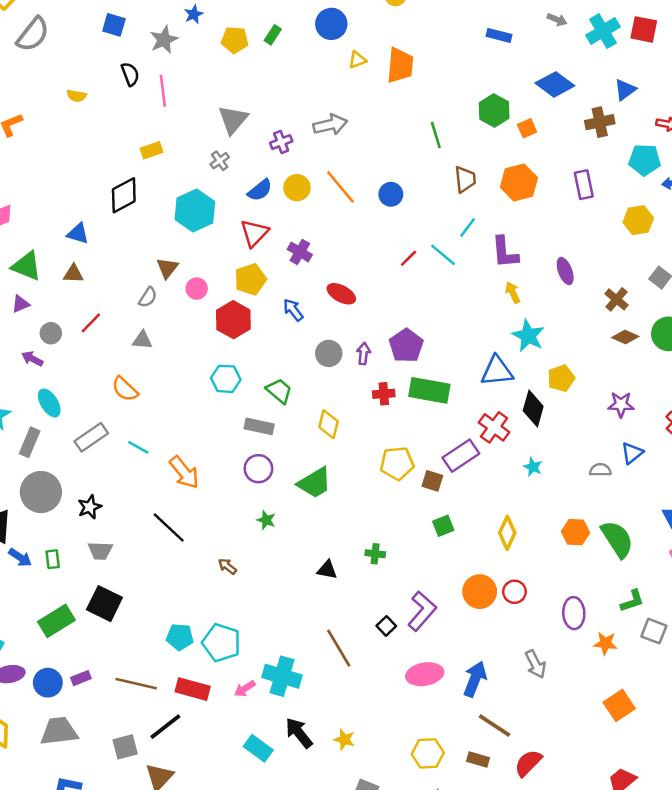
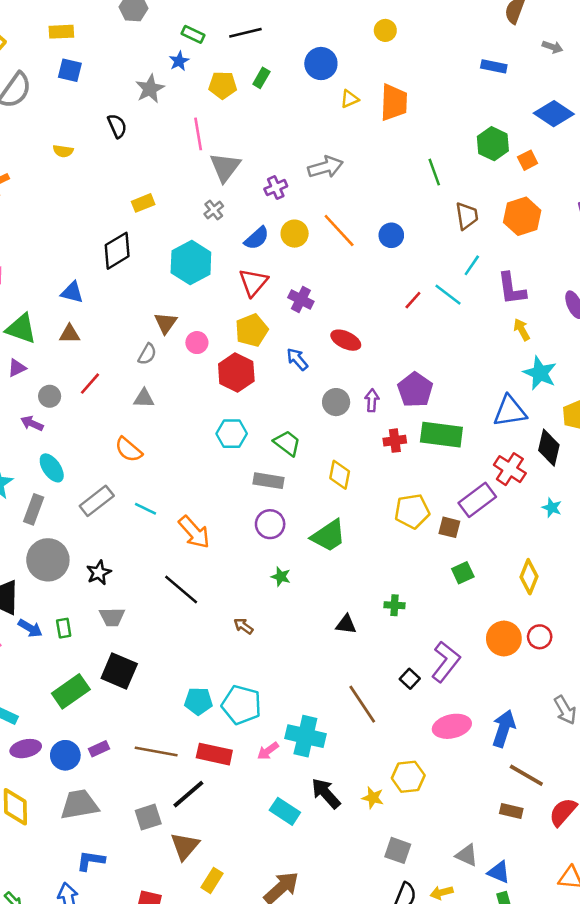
blue square: (114, 25) -> (70, 70), moved
pink line: (163, 91) -> (198, 134), moved
yellow hexagon: (428, 753) -> (408, 777), moved

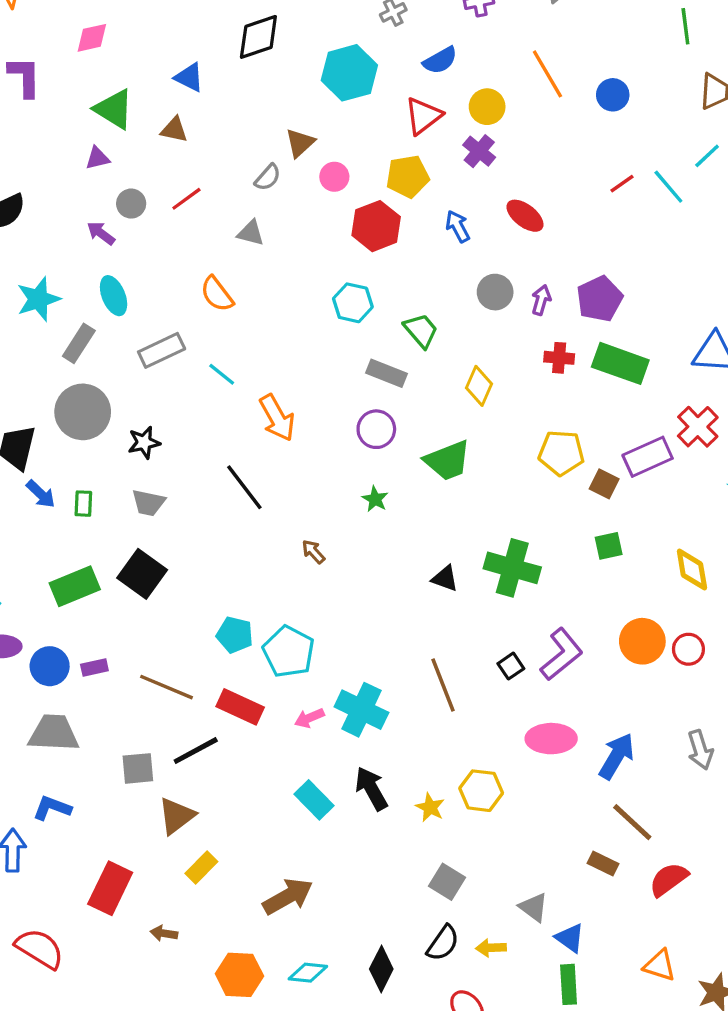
yellow circle: (295, 234) -> (487, 107), moved
yellow diamond: (529, 577) -> (692, 570), turned -44
green cross: (395, 605) -> (512, 568), size x2.0

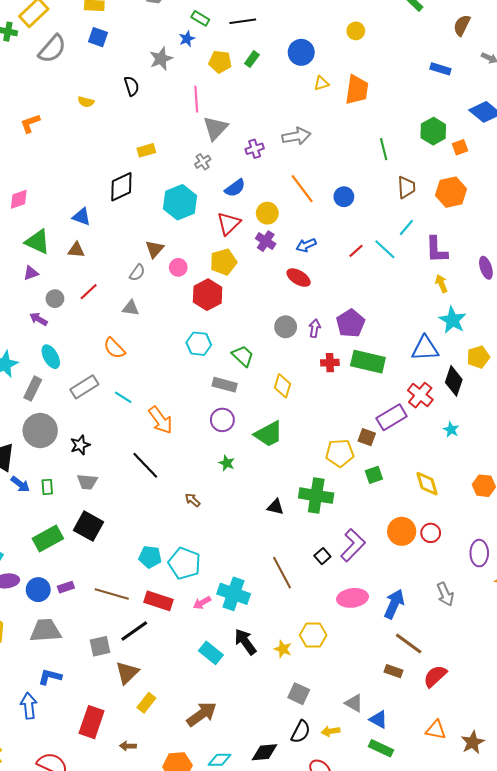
blue arrow: (458, 226) -> (306, 245), moved, turned -78
yellow pentagon: (561, 453) -> (340, 453), moved
black diamond: (381, 969) -> (265, 752), turned 64
green rectangle: (569, 984) -> (381, 748), turned -55

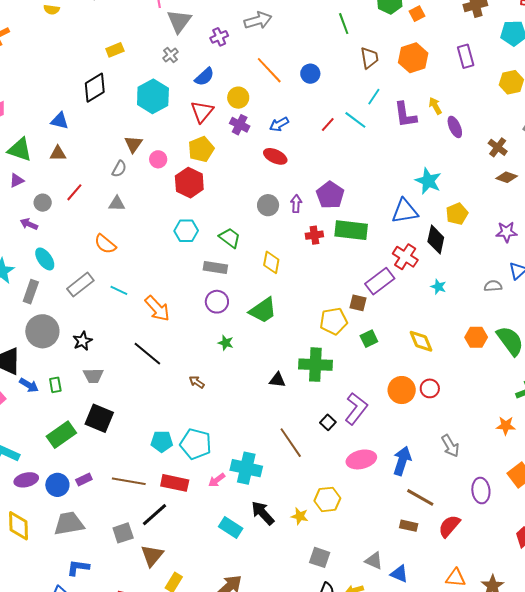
yellow arrow: (441, 284) -> (435, 106), moved
purple ellipse: (479, 553) -> (481, 491), moved

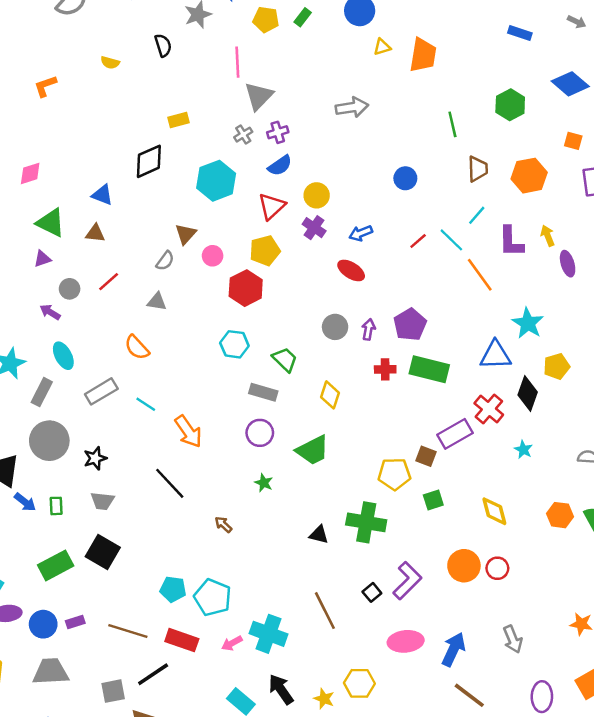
orange square: (417, 14) -> (573, 141), moved, turned 35
purple cross: (219, 37) -> (278, 132), moved
orange line: (269, 70) -> (480, 275), moved

